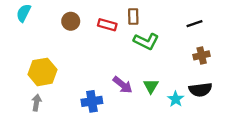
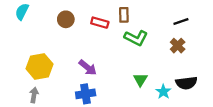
brown cross: (202, 55) -> (178, 46), moved, turned -32
purple arrow: (123, 85) -> (88, 68), moved

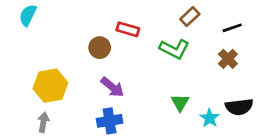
brown rectangle: (124, 15) -> (190, 17), moved, turned 48
brown circle: (66, 19) -> (100, 48), moved

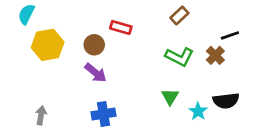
black line: (232, 28) -> (230, 35), moved
green L-shape: (174, 49) -> (179, 57), moved
yellow hexagon: (50, 86) -> (48, 45), moved
purple arrow: (112, 87) -> (96, 73), moved

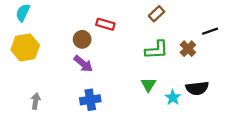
black line: (230, 35) -> (210, 31), moved
yellow hexagon: (48, 45) -> (25, 47), moved
green L-shape: (179, 57) -> (157, 50), turned -30

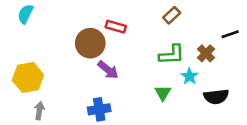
brown circle: (82, 39) -> (90, 43), size x1.5
yellow hexagon: (25, 47) -> (28, 78), moved
purple arrow: (83, 64) -> (108, 70), moved
cyan star: (173, 97) -> (189, 76), moved

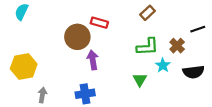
purple arrow: (108, 70) -> (93, 60), turned -138
black semicircle: (216, 97) -> (193, 72), moved
gray arrow: (39, 111) -> (42, 95), moved

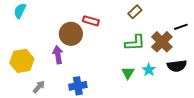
brown cross: (177, 46) -> (162, 42), size x1.5
purple arrow: (93, 60) -> (58, 55), moved
cyan star: (163, 65) -> (149, 70), moved
gray arrow: (42, 95) -> (39, 87), turned 32

